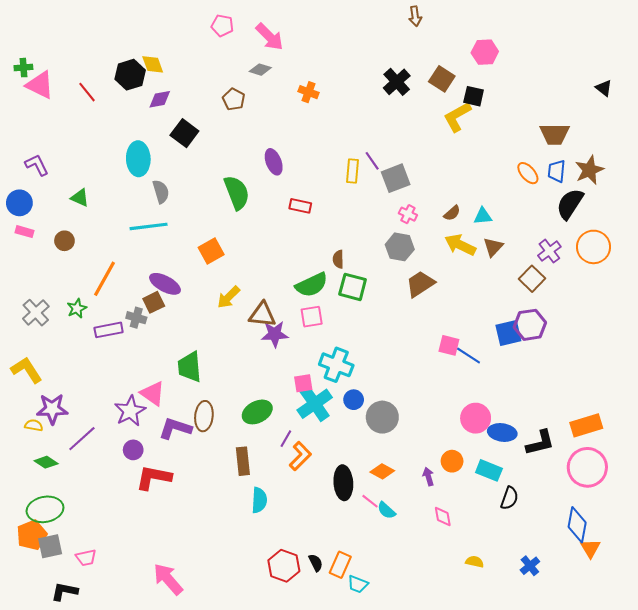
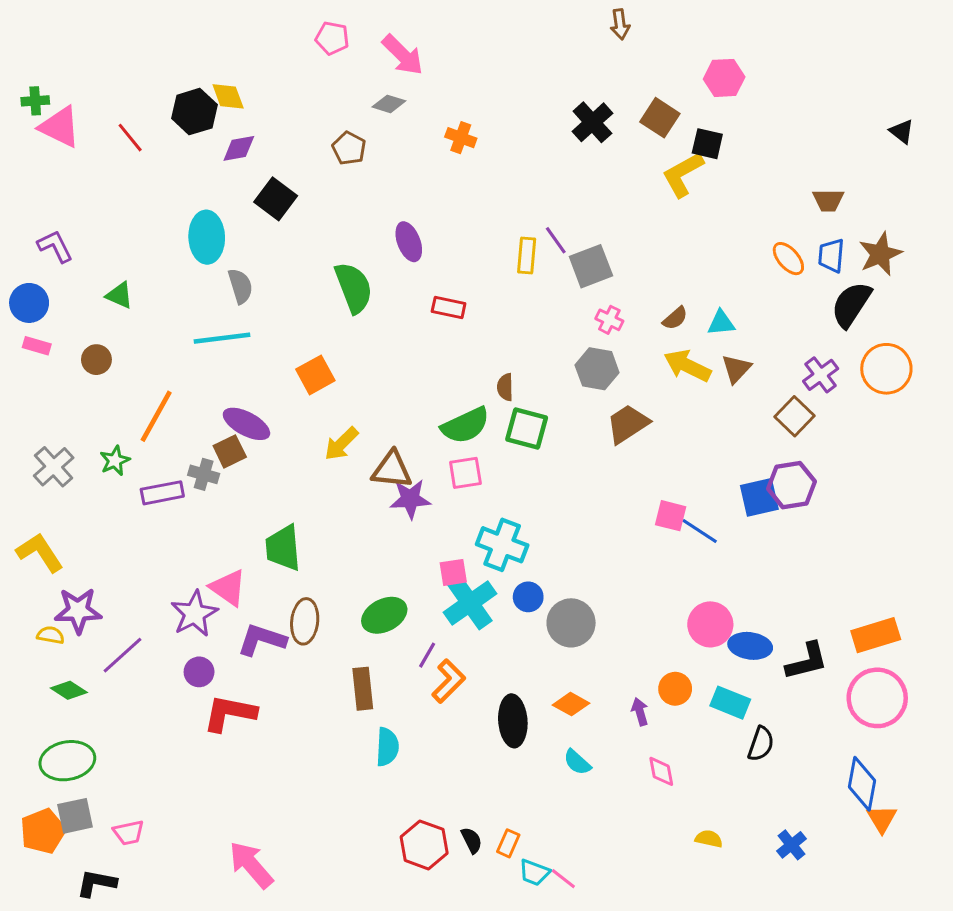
brown trapezoid: (555, 134) -> (828, 200), size x0.7
pink line: (370, 501) -> (563, 879), moved
orange pentagon: (32, 535) -> (43, 831), moved
orange rectangle: (340, 565) -> (508, 843), size x0.7

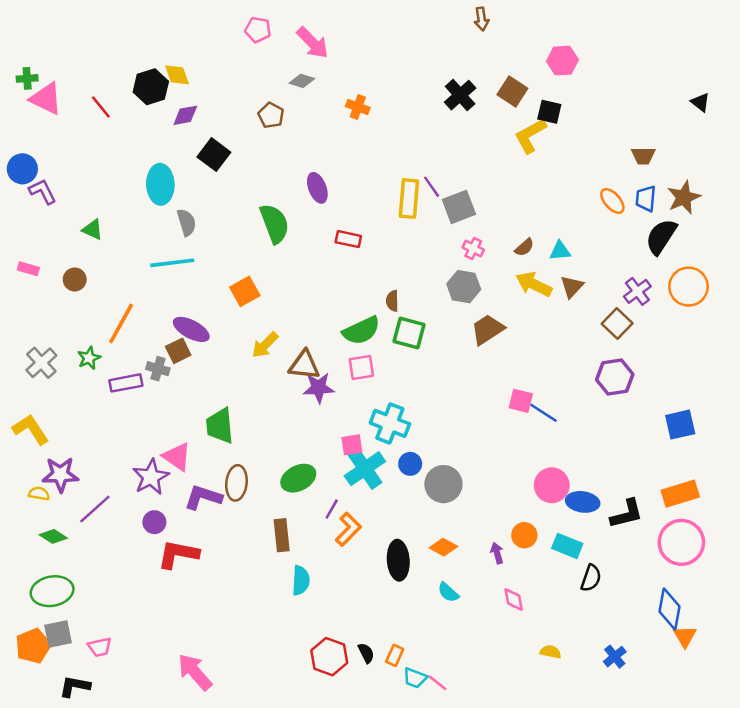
yellow rectangle: (527, 255) -> (409, 199), size x1.4
blue circle: (29, 303) -> (22, 169), moved
blue square: (759, 497) -> (680, 425), moved

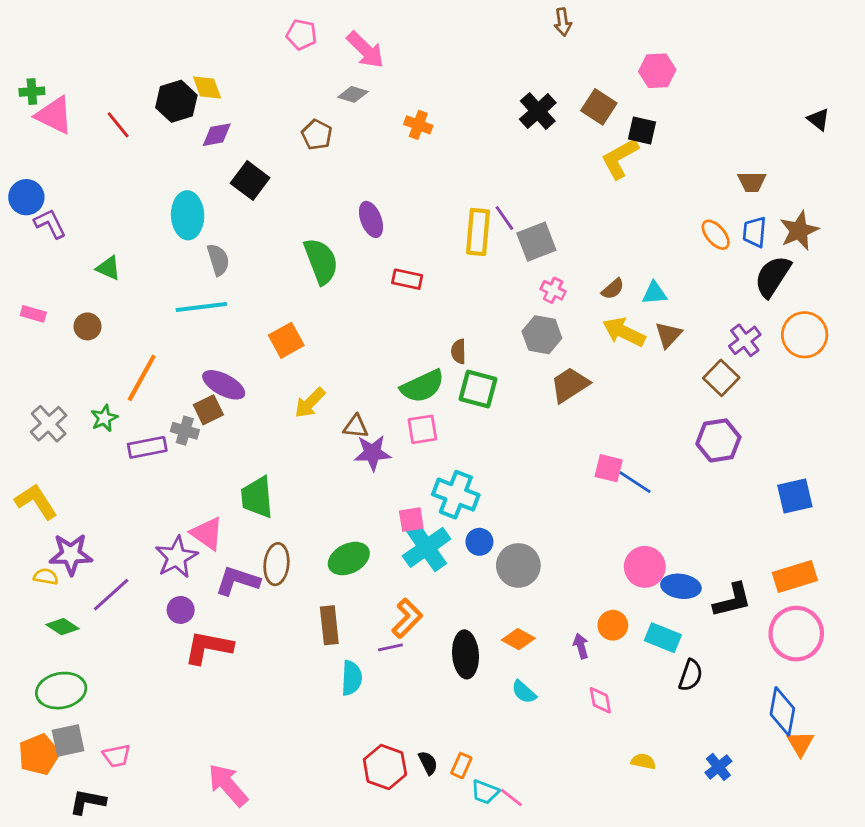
brown triangle: (304, 365) -> (356, 426), size x0.7
purple line: (332, 509) -> (390, 647), moved, turned 48

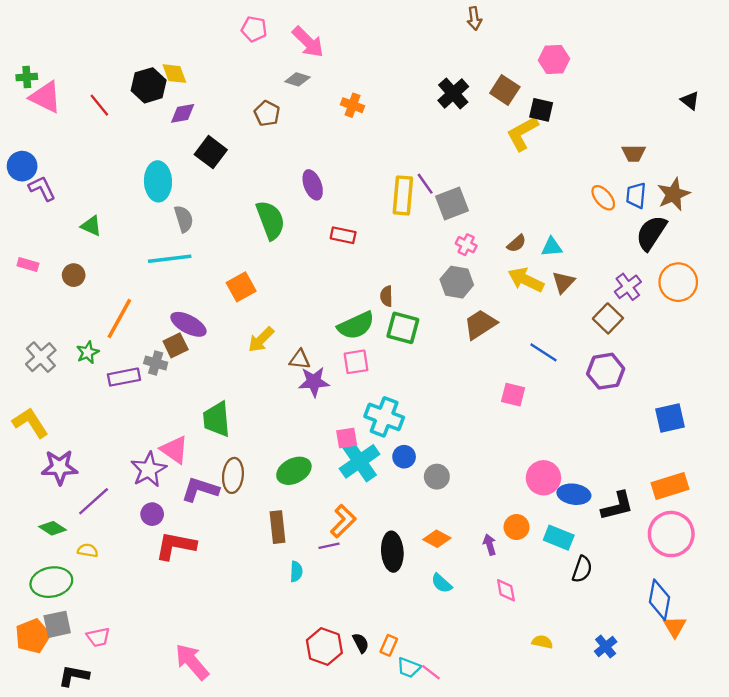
blue line: (635, 482) -> (543, 352), moved
gray circle: (518, 565) -> (437, 477), size x0.7
yellow semicircle: (46, 577) -> (88, 550), moved
cyan semicircle: (352, 678) -> (296, 572), size x0.7

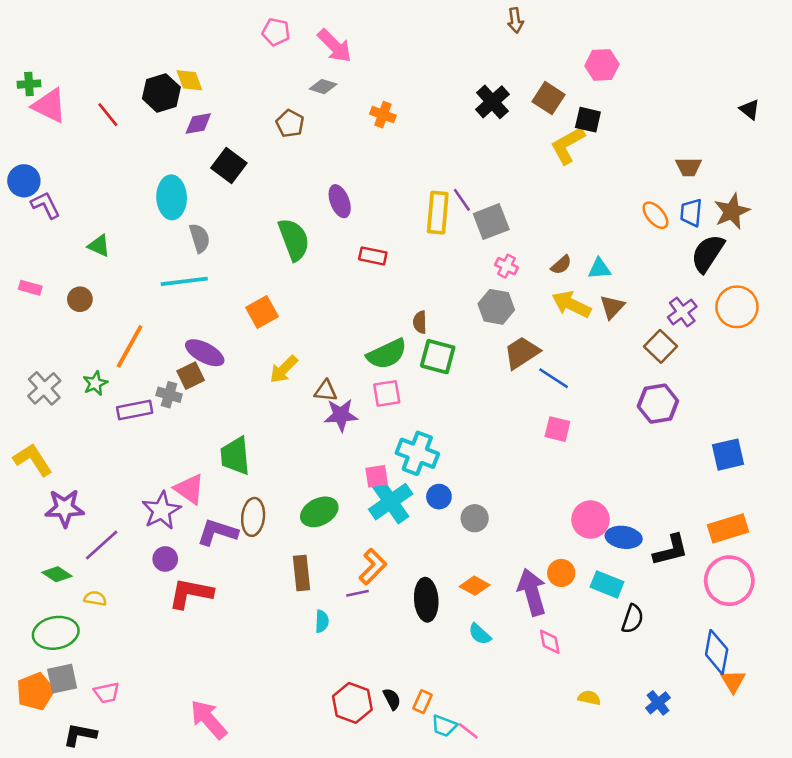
blue line: (543, 352) -> (554, 378), moved
purple arrow: (490, 545) -> (532, 592), size x2.0

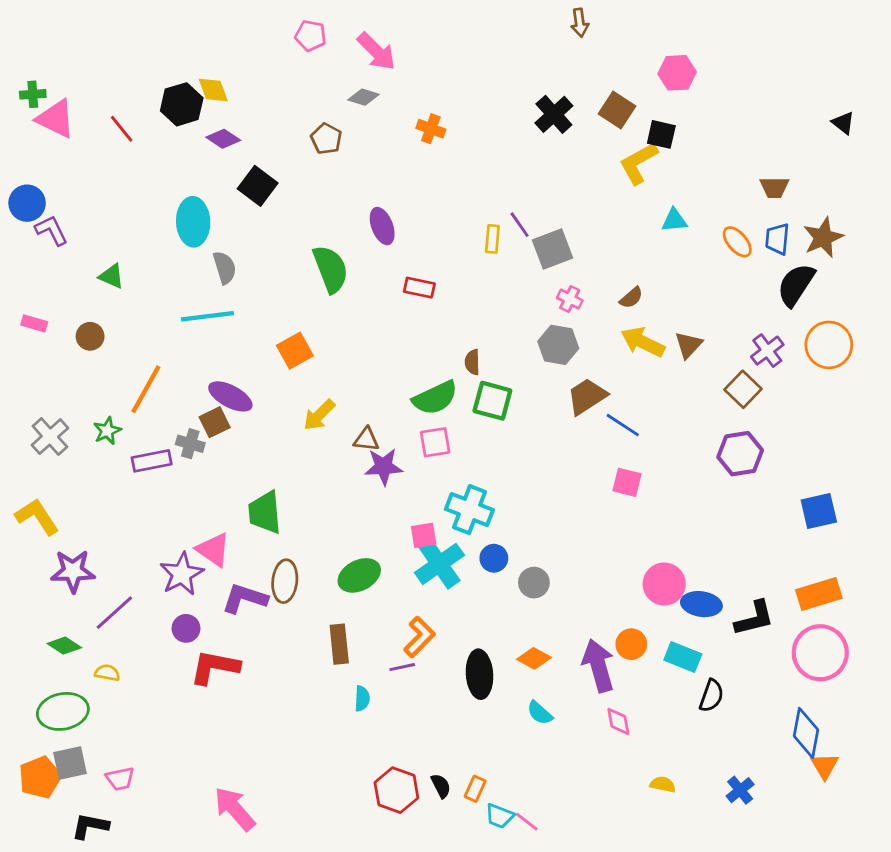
purple diamond: (198, 124) -> (223, 139), turned 44
yellow rectangle: (438, 213) -> (492, 239), size x0.6
cyan triangle: (599, 269) -> (674, 220), moved

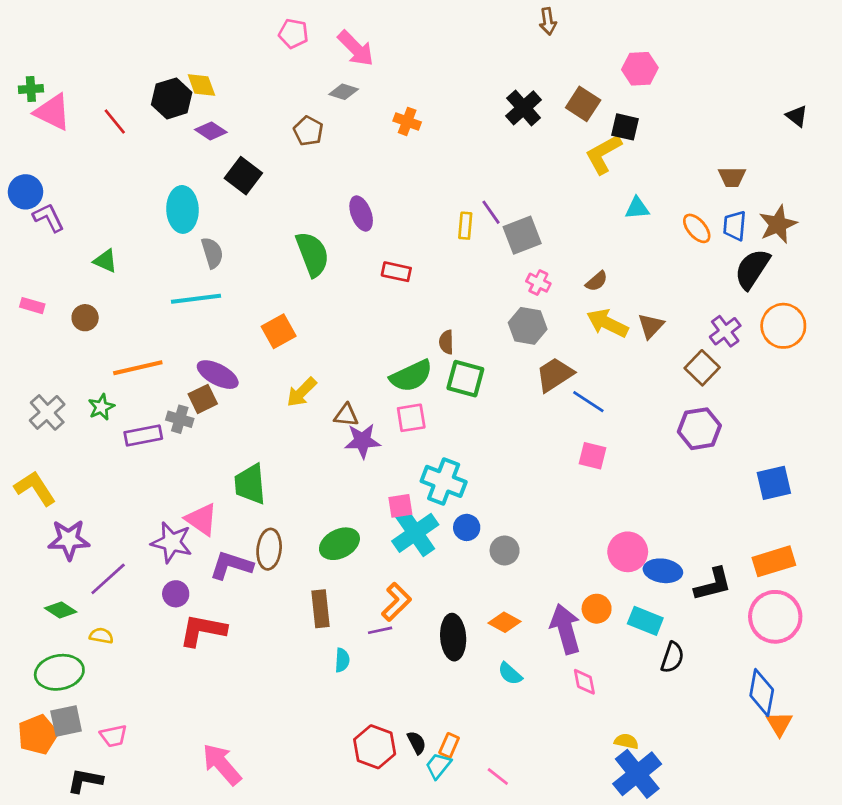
orange line: (146, 389) -> (138, 368), turned 48
purple star: (182, 574) -> (172, 542), turned -30
blue cross: (740, 790) -> (637, 774), moved, size x1.8
cyan trapezoid: (500, 816) -> (438, 766), moved, turned 108

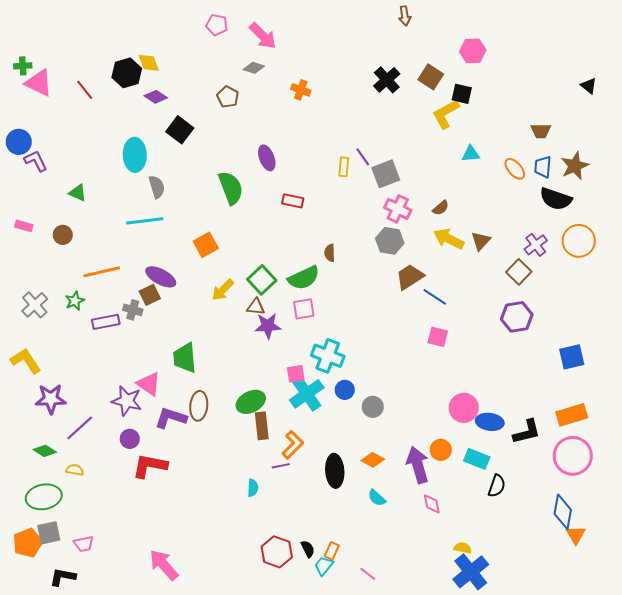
black semicircle: (752, 269) -> (556, 199), turned -104
pink cross: (538, 283) -> (398, 209), size x1.5
green square: (465, 379) -> (262, 280), moved, turned 32
brown rectangle: (321, 609) -> (262, 426), moved

